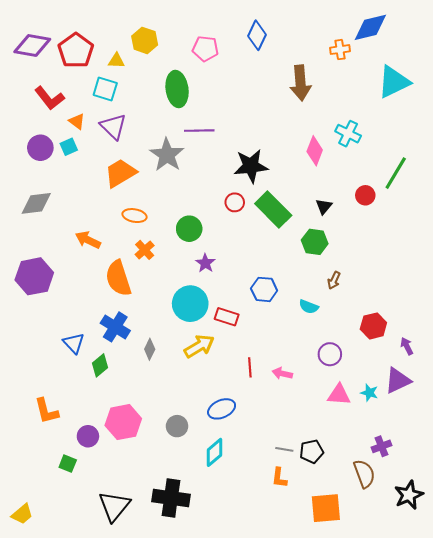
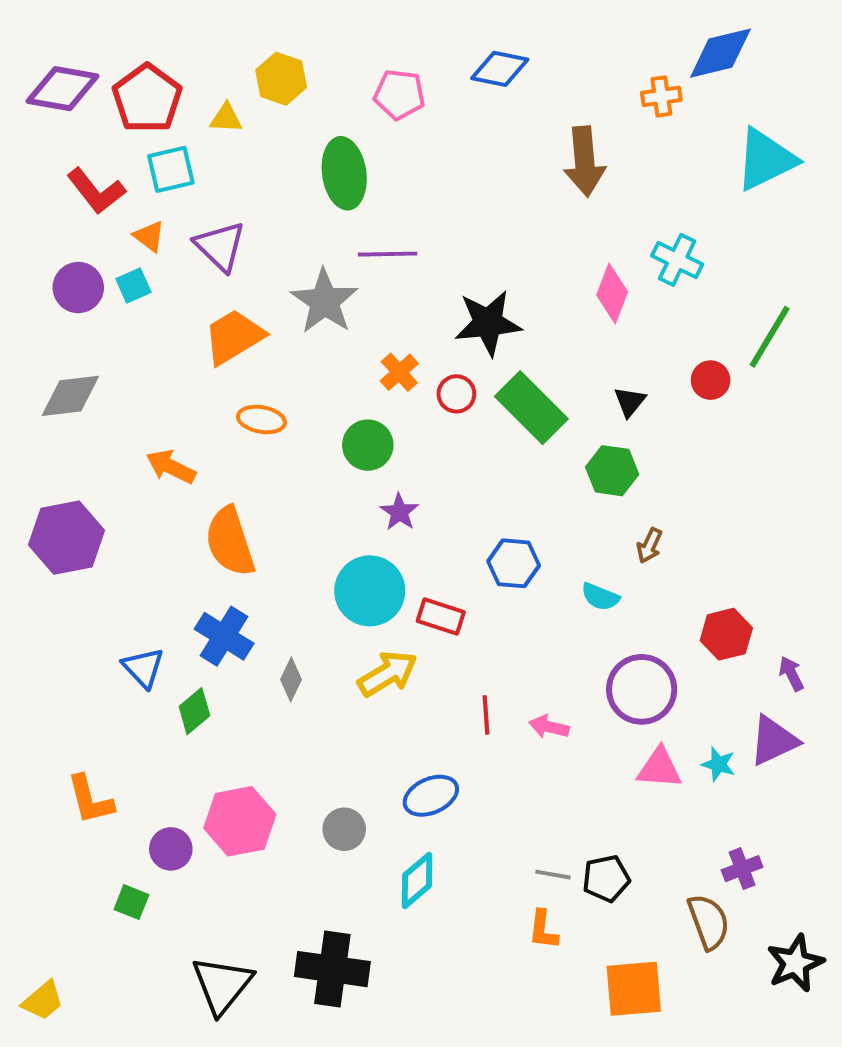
blue diamond: (257, 35) -> (500, 69), turned 76
cyan square: (105, 89) -> (171, 169), moved, turned -30
orange cross: (145, 250) -> (399, 372), moved
purple circle: (330, 354) -> (642, 689), size x1.5

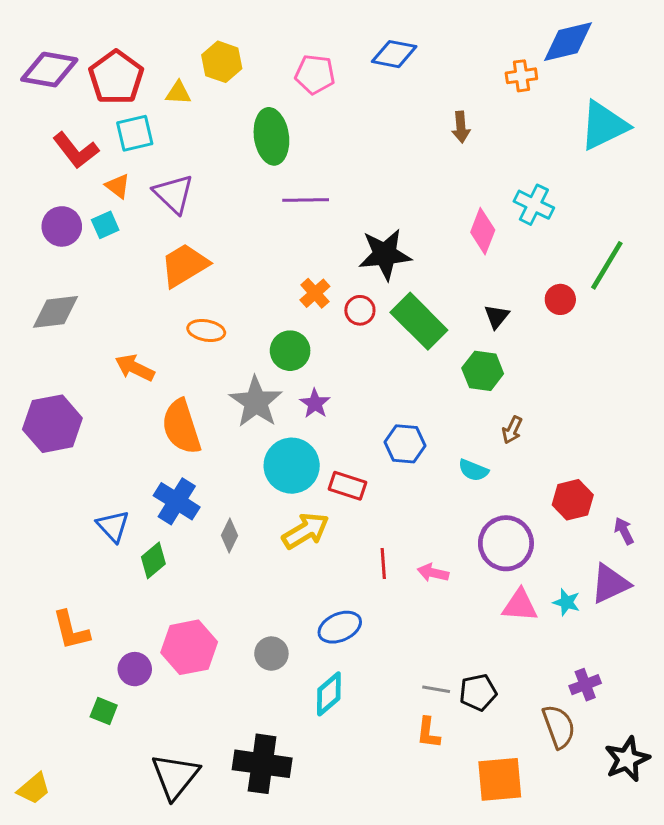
brown arrow: (584, 161) -> (461, 127), size x0.6
gray star: (324, 301) -> (256, 402), moved

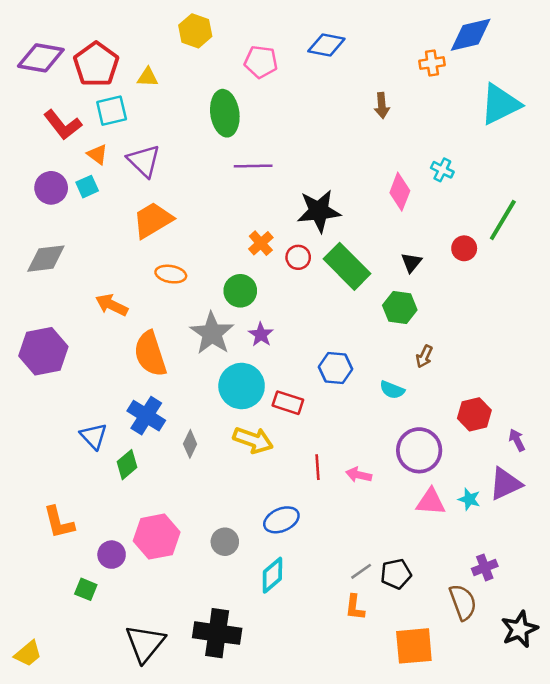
yellow hexagon: (222, 62) -> (195, 31), moved
cyan cross: (534, 205) -> (442, 170), size x0.7
yellow arrow: (306, 531) -> (253, 440), turned 51
gray line: (436, 689) -> (361, 571), turned -45

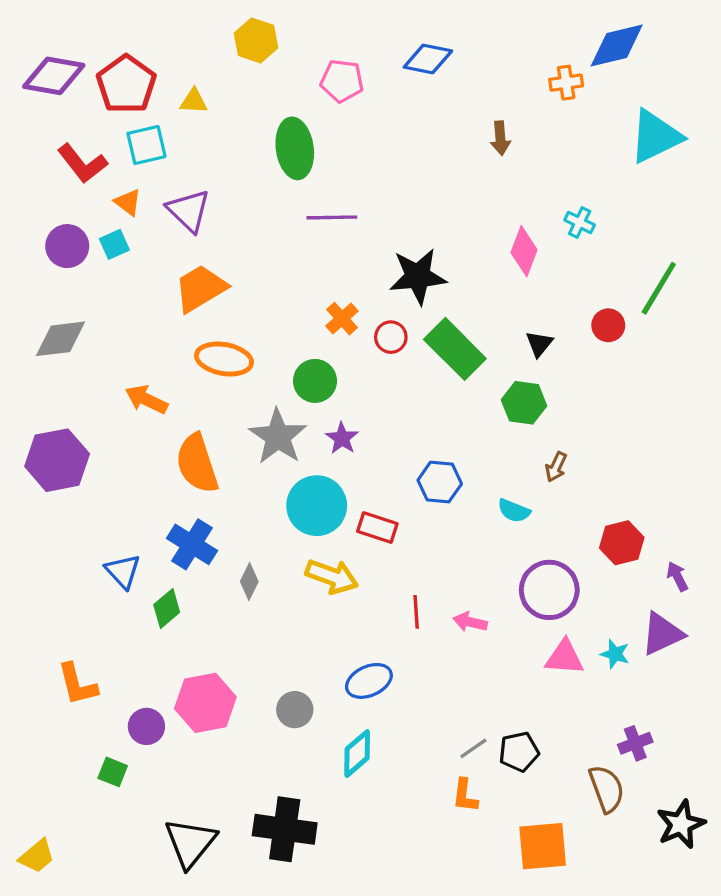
orange ellipse: (171, 274) -> (224, 359), size x1.4

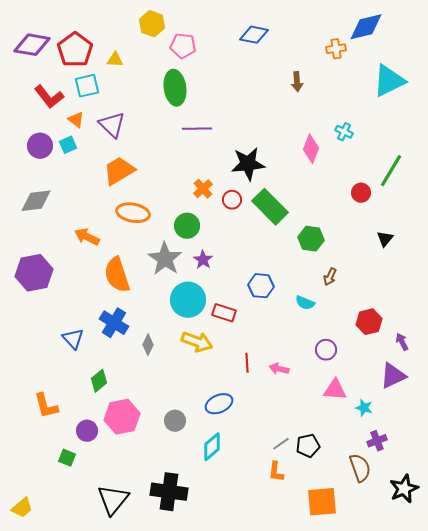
pink pentagon: (342, 81) -> (183, 46), moved
black triangle: (539, 344) -> (385, 239), moved
purple circle: (549, 590) -> (326, 350), size x0.6
green diamond: (167, 608) -> (99, 381), moved
cyan star: (615, 654) -> (364, 408), moved

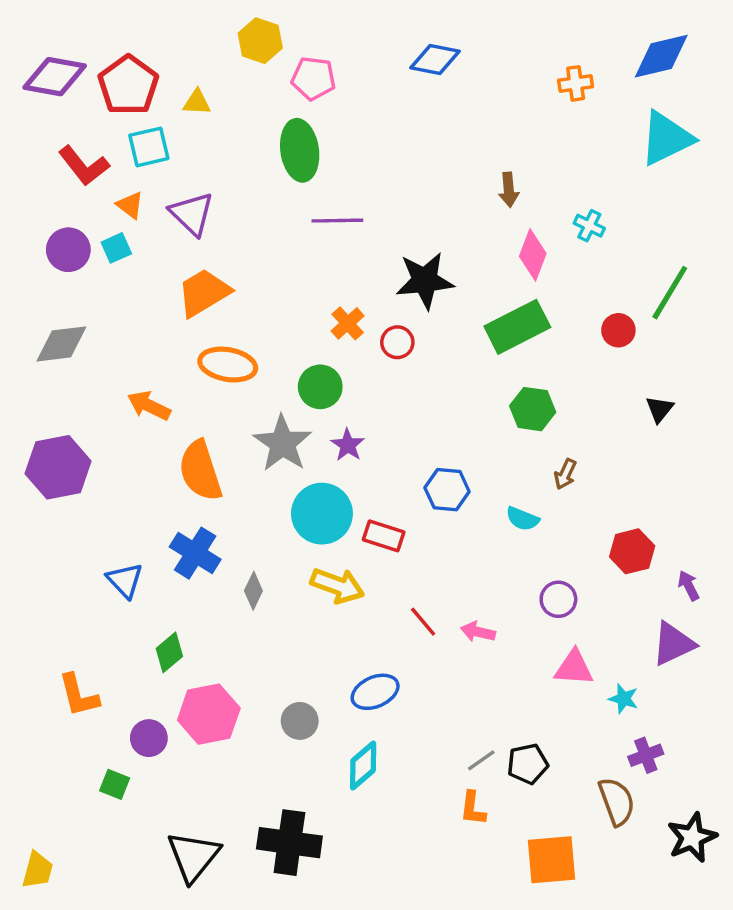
blue diamond: (366, 27) -> (661, 56), moved
brown arrow: (297, 82) -> (509, 190), moved
green rectangle: (270, 207) -> (517, 327), moved, turned -72
red line: (247, 363) -> (423, 622), turned -36
yellow trapezoid: (22, 508) -> (37, 870), turned -35

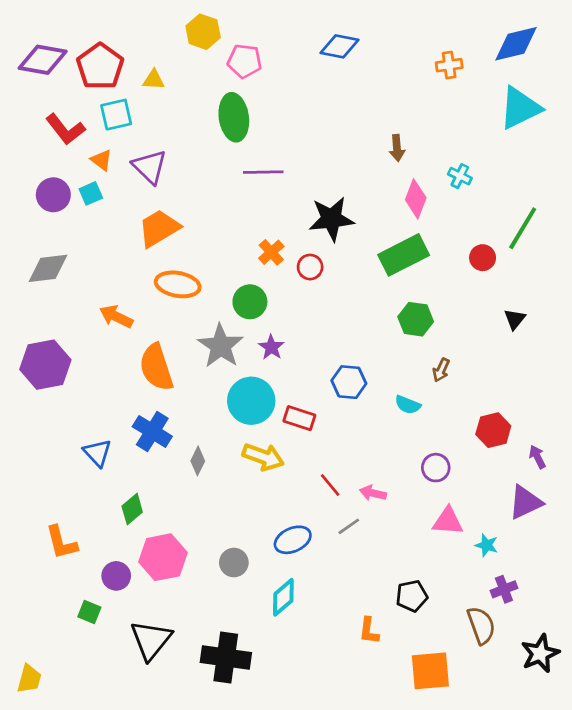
gray line: (481, 760) -> (349, 526), moved
black triangle: (193, 856) -> (151, 640), moved

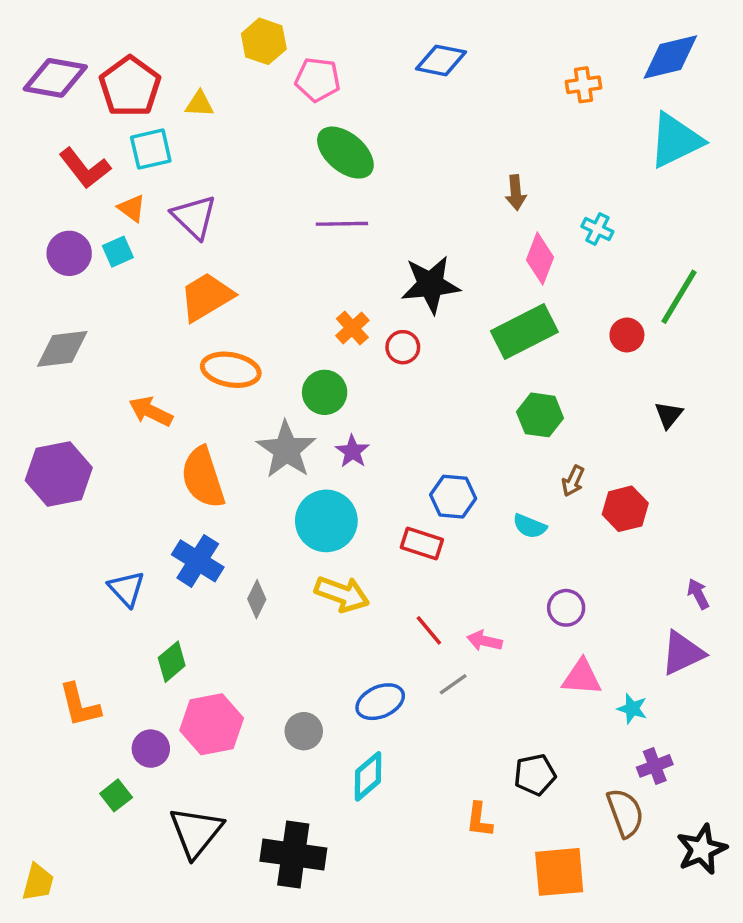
green ellipse: (234, 117) -> (345, 153), moved, turned -42
red rectangle: (299, 418) -> (422, 544), moved
red hexagon: (493, 430) -> (625, 509), moved
green square: (89, 612) -> (116, 795), turned 30

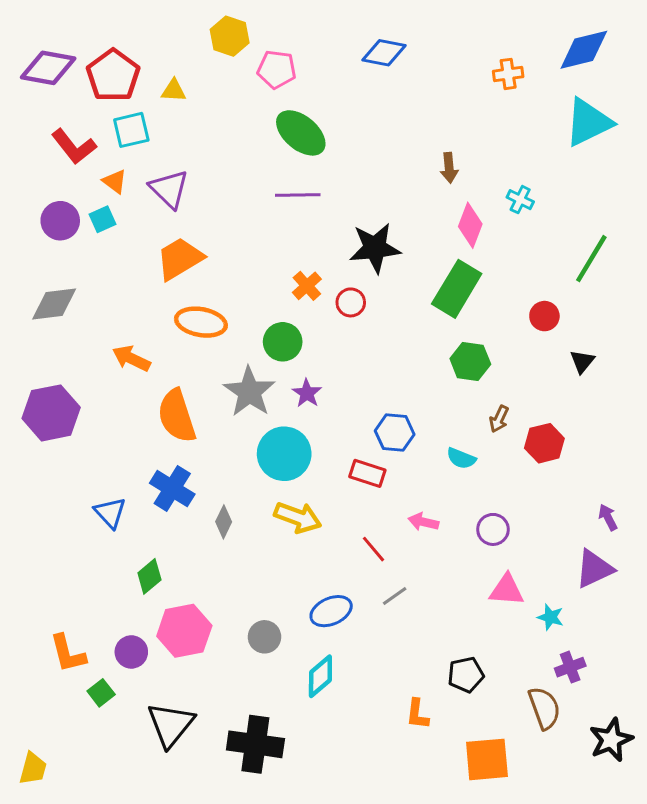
green rectangle: (524, 332) -> (457, 289), turned -32
red circle: (627, 335) -> (544, 316), moved
pink arrow: (484, 641) -> (423, 522), moved
orange L-shape: (80, 705) -> (68, 653), moved

